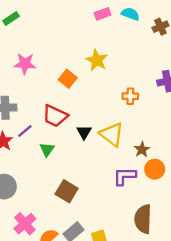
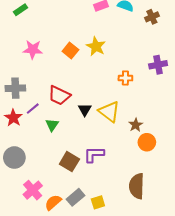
orange square: (68, 79) -> (70, 50), moved
purple L-shape: (125, 176) -> (94, 154), moved

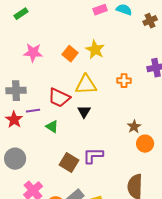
purple line: (33, 109) -> (33, 111), turned 32
yellow triangle: (109, 112) -> (86, 85), moved, turned -40
green triangle: (52, 125) -> (52, 127), turned -32

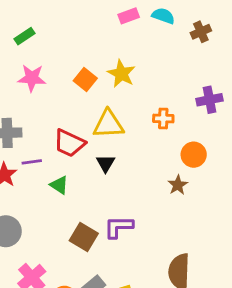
green rectangle: (21, 14) -> (25, 36), moved
orange circle: (145, 144) -> (194, 155), moved

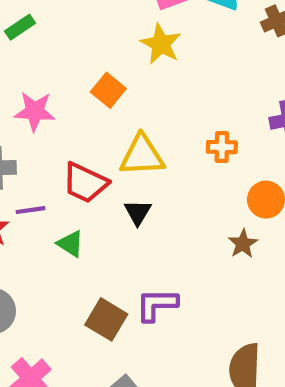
yellow star: (121, 74) -> (161, 44), moved
pink star: (32, 78) -> (35, 111), moved

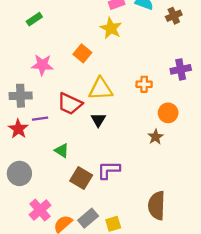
green triangle: (70, 244) -> (62, 151), moved

